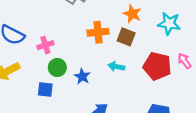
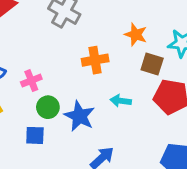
brown square: (126, 37) -> (152, 64), moved
blue star: (82, 76) -> (79, 116), size x1.5

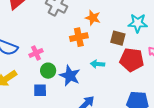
orange star: (136, 35) -> (93, 18), moved

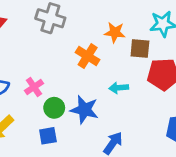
orange star: (93, 18) -> (115, 32), moved
orange cross: (79, 37) -> (88, 56), turned -36

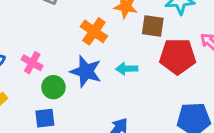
pink cross: (34, 87) -> (32, 63), turned -30
blue star: (84, 110) -> (86, 71), moved

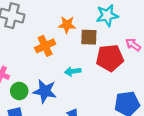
orange cross: (94, 31) -> (45, 46), turned 36
blue star: (86, 71) -> (45, 91), moved

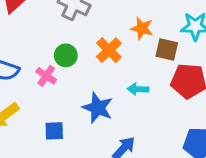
orange cross: (45, 46) -> (109, 50), turned -30
green circle: (19, 91) -> (66, 55), moved

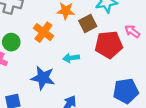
brown square: (167, 50) -> (88, 24), turned -30

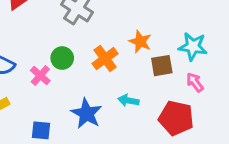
pink arrow: (132, 31) -> (195, 82), moved
red pentagon: (109, 45) -> (176, 118), moved

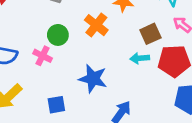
brown square: (162, 66) -> (150, 34), moved
cyan arrow: (128, 101) -> (140, 58), moved

